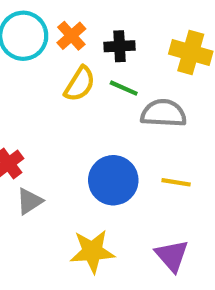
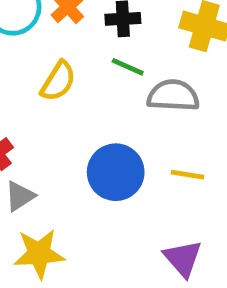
yellow semicircle: (80, 84) -> (58, 81), moved
yellow star: (92, 251) -> (39, 254), moved

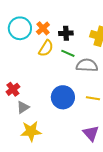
yellow semicircle: (58, 81) -> (46, 48), moved

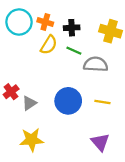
orange cross: (43, 28) -> (45, 22), turned -32
gray triangle: (23, 107) -> (29, 103), moved

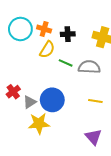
green line: (74, 51) -> (66, 63), moved
blue circle: (68, 101) -> (52, 100), moved
yellow star: (32, 140) -> (39, 124), moved

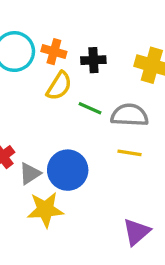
yellow line: (95, 101) -> (130, 153), moved
purple triangle: (93, 137) -> (136, 232), turned 30

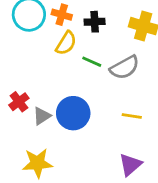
gray semicircle: (130, 115) -> (125, 67), turned 148
yellow line: (130, 153) -> (132, 116), moved
yellow star: (45, 210) -> (37, 163), moved

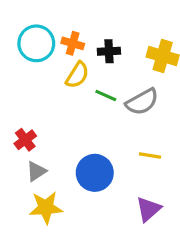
blue circle: (73, 113) -> (95, 173), moved
gray triangle: (42, 116) -> (36, 171), moved

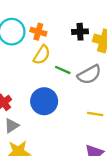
black cross: (109, 51) -> (80, 32), moved
blue circle: (95, 173) -> (44, 101), moved

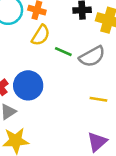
blue circle: (44, 101) -> (28, 85), moved

